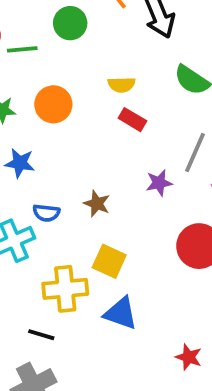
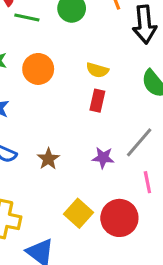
red rectangle: (132, 120) -> (97, 101), turned 55
yellow square: (109, 261) -> (78, 213), moved

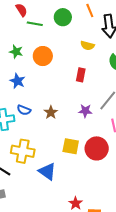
yellow semicircle: (97, 70) -> (87, 46), moved
yellow square: (78, 213) -> (71, 146), turned -30

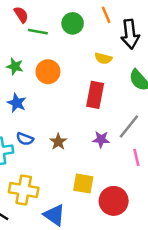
red rectangle: (81, 75) -> (95, 95), size x1.5
red circle: (97, 148) -> (114, 201), moved

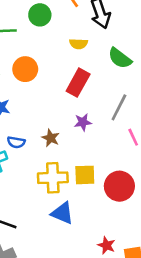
red rectangle: (95, 95) -> (78, 83), turned 30
purple star: (101, 139) -> (83, 122), moved
yellow cross: (24, 190) -> (53, 178), moved

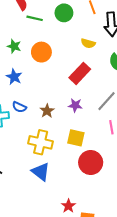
yellow square: (85, 175) -> (76, 138), moved

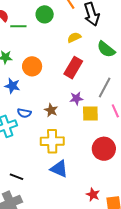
yellow semicircle: (88, 43) -> (74, 37), turned 152
orange circle: (41, 52) -> (32, 66), moved
yellow square: (76, 138) -> (90, 114), moved

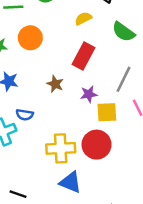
orange circle: (32, 66) -> (30, 38), moved
brown star: (51, 110) -> (55, 84), moved
red circle: (104, 149) -> (97, 145), moved

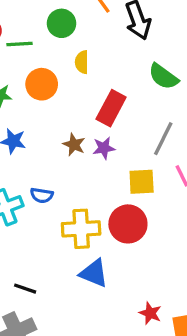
yellow semicircle: (83, 18) -> (82, 62), moved, turned -63
purple star: (89, 94) -> (104, 148), moved
blue semicircle: (25, 115) -> (42, 195), moved

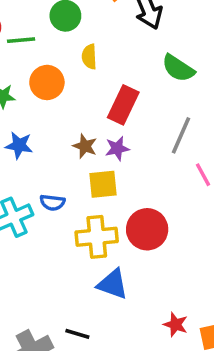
yellow square: (142, 182) -> (103, 184), moved
black line: (25, 289) -> (77, 334), moved

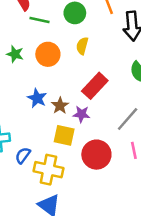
blue star: (19, 145) -> (37, 98), moved
blue semicircle: (52, 203) -> (23, 155), moved, turned 102
red circle: (147, 229) -> (96, 155), moved

